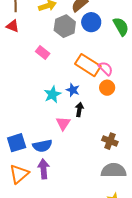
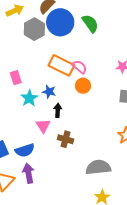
blue circle: (91, 22) -> (60, 22), size x1.4
pink rectangle: (43, 52) -> (16, 78), moved, turned 40
brown cross: (110, 141) -> (65, 139), moved

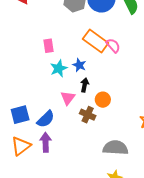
orange circle: (83, 86) -> (103, 100), moved
blue semicircle: (25, 150) -> (46, 119), turned -36

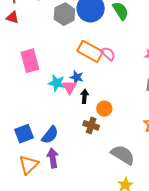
pink rectangle: (49, 46) -> (30, 61), moved, size x1.6
cyan star: (59, 68) -> (57, 83), turned -30
pink triangle: (68, 98) -> (70, 87), moved
gray semicircle: (115, 148) -> (123, 155), turned 35

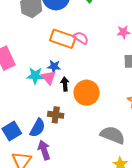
orange circle: (104, 109) -> (87, 93), size x1.6
brown cross: (91, 125) -> (56, 115), moved

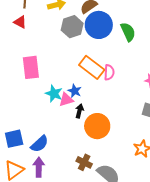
pink semicircle: (81, 38) -> (109, 72), turned 42
pink triangle: (49, 77) -> (66, 100), turned 35
brown cross: (56, 115) -> (84, 162), moved

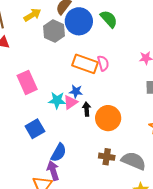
blue square: (14, 139) -> (35, 129), moved
purple arrow: (39, 167) -> (53, 171), moved

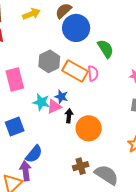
green semicircle: (109, 19) -> (106, 49), moved
gray hexagon: (54, 31) -> (49, 61), moved
brown cross: (107, 157) -> (81, 166), turned -35

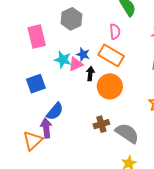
orange rectangle: (75, 71) -> (111, 55), moved

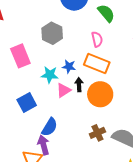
pink triangle: (76, 64) -> (64, 90), moved

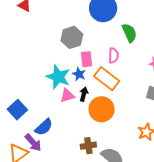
pink rectangle: (20, 56) -> (86, 59), moved, size x0.7
cyan star: (50, 75) -> (58, 77), size x1.4
blue square: (27, 103) -> (17, 110), moved, turned -30
purple arrow: (43, 145) -> (33, 143), turned 138

